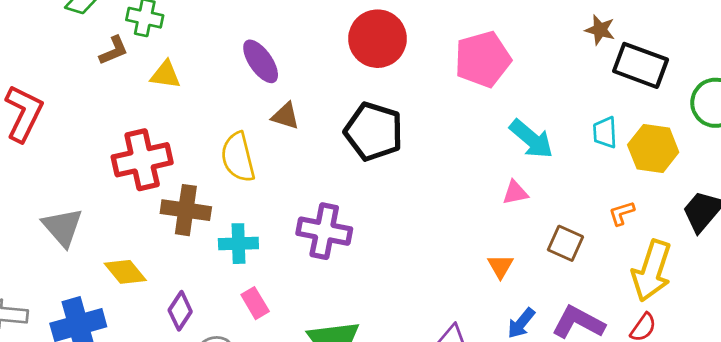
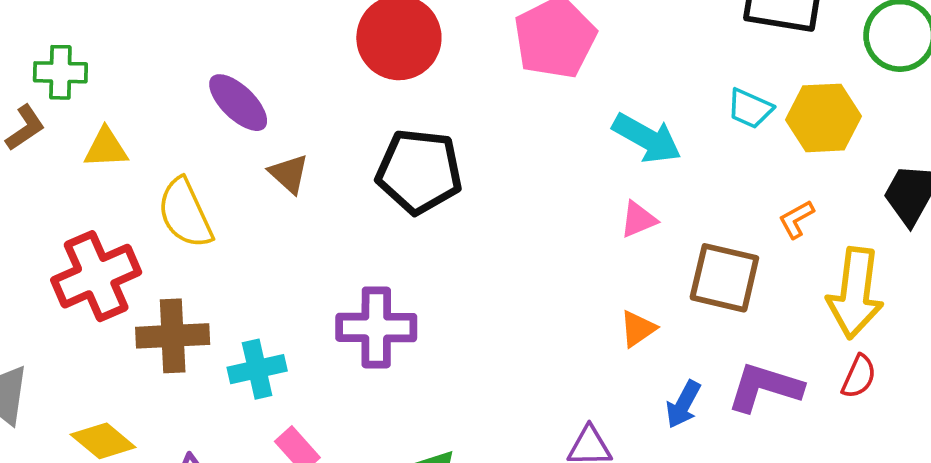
brown triangle: (285, 116) -> (289, 174), turned 36
cyan trapezoid: (605, 132) -> (750, 109), turned -52
yellow semicircle: (238, 157) -> (185, 213), moved
brown square: (565, 243) -> (724, 278), size x1.4
orange triangle: (500, 266) -> (638, 329), turned 36

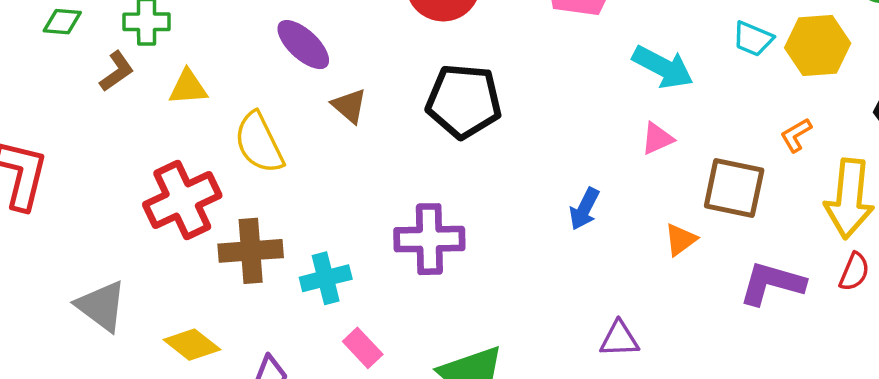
orange triangle: (638, 329) -> (681, 240), moved
blue arrow: (683, 404) -> (584, 209), moved

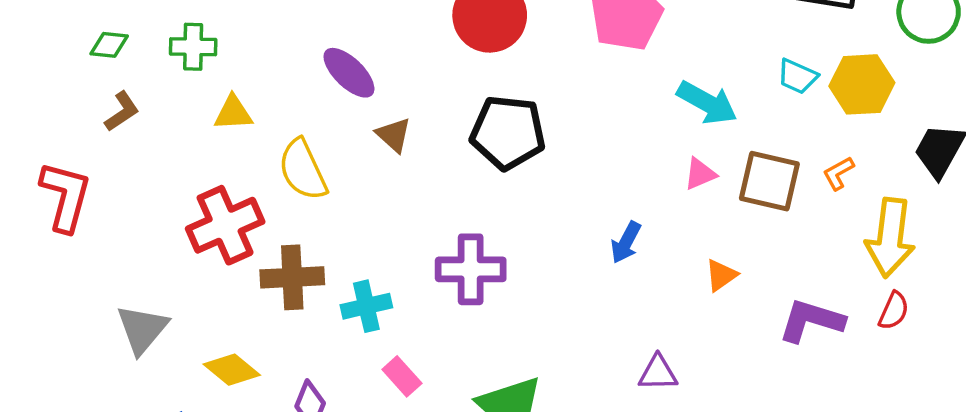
brown L-shape: (117, 71) -> (122, 111), moved
brown square: (734, 188) -> (769, 181), moved
gray triangle: (101, 306) -> (142, 329), turned 32

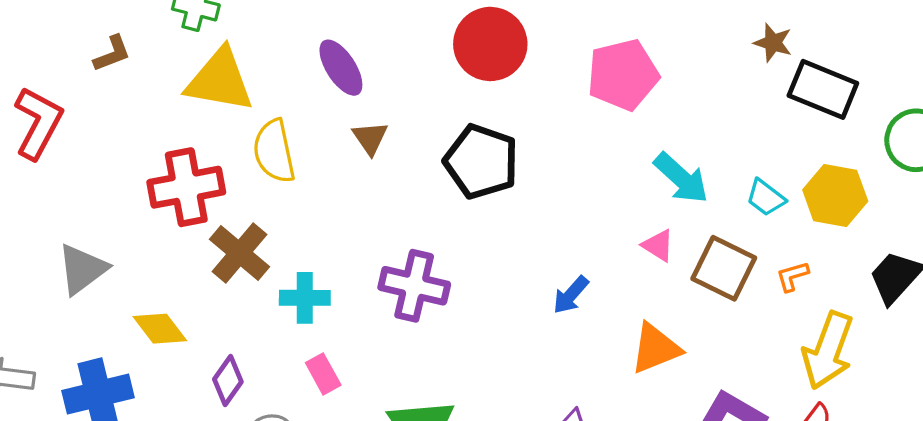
cyan trapezoid: (797, 76) -> (766, 198), moved
yellow triangle: (233, 113) -> (220, 80), size x1.8
pink triangle: (700, 174) -> (658, 245), turned 42
orange triangle: (721, 275) -> (656, 348), size x1.6
brown cross: (292, 277) -> (239, 253), turned 30

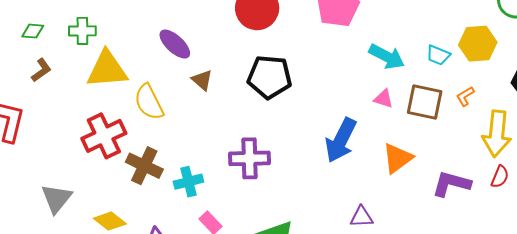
blue arrow: (571, 295) -> (341, 140), size x1.8

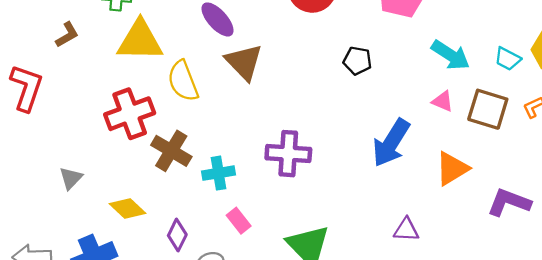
black pentagon: (269, 77) -> (357, 61), moved, size x0.6
brown triangle: (202, 80) -> (244, 62), size x1.6
gray triangle: (56, 198) -> (71, 178), size x0.7

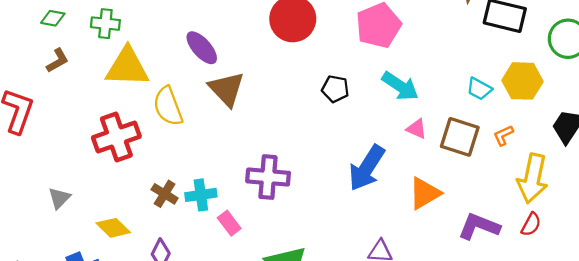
cyan arrow: (451, 55) -> (400, 86), moved
brown cross: (171, 151) -> (165, 194), moved, size x0.7
pink rectangle: (239, 221) -> (229, 223), moved

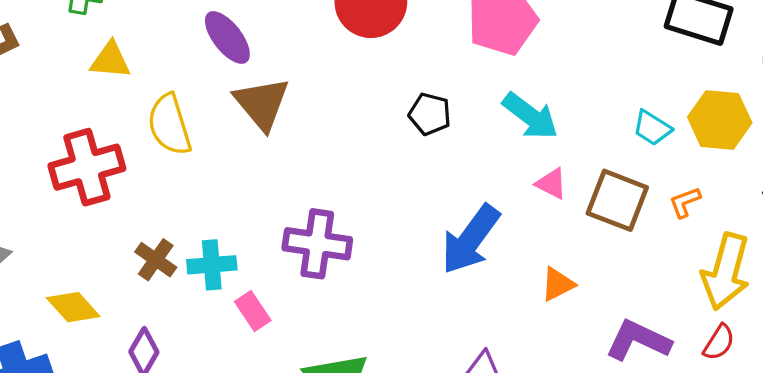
yellow triangle: (127, 67) -> (110, 60), size x0.6
orange triangle: (425, 193) -> (558, 284), size x0.7

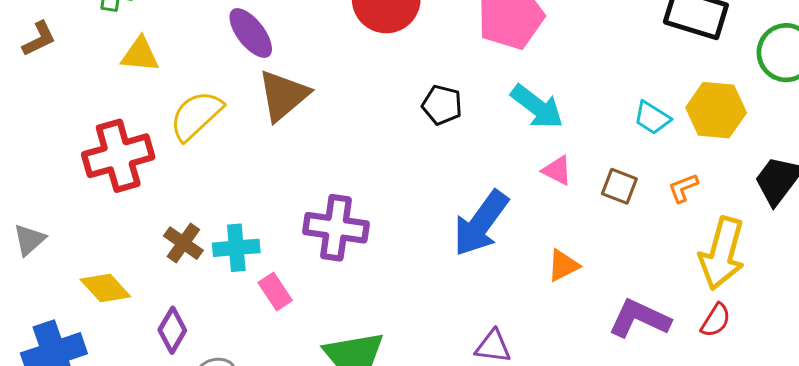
brown triangle: (262, 104) -> (283, 95), turned 30
yellow semicircle: (169, 125) -> (196, 115), turned 64
brown square: (617, 200) -> (619, 186), size x0.6

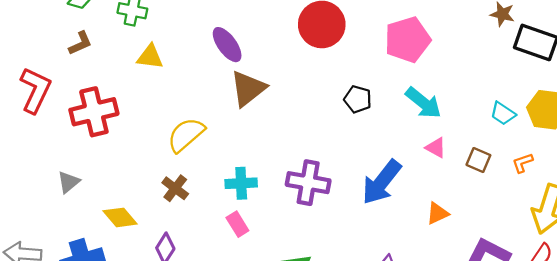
yellow semicircle: (196, 115) -> (186, 135), moved
red cross: (118, 156) -> (94, 112), moved
purple cross: (336, 228) -> (308, 183), moved
cyan cross: (236, 248) -> (241, 183), moved

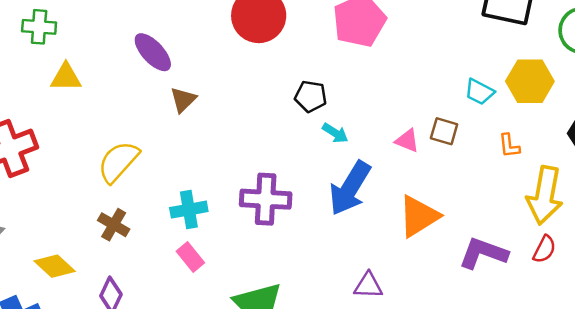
brown triangle: (248, 89) -> (183, 100), size x0.6
cyan arrow: (423, 103) -> (335, 133), moved, size x0.6
brown square: (478, 160) -> (444, 131), moved
orange L-shape: (523, 163) -> (509, 146), turned -70
orange triangle: (438, 213) -> (419, 216), size x1.6

